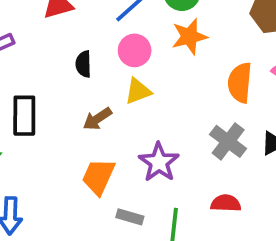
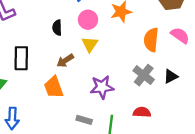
yellow triangle: (138, 91) -> (90, 44), turned -36
purple star: (159, 162) -> (102, 87), turned 30
orange trapezoid: (98, 177) -> (54, 87), moved, turned -45

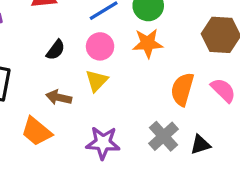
black semicircle: (57, 28) -> (56, 50), turned -152
brown arrow: (65, 61) -> (59, 97), turned 36
orange trapezoid: (54, 87) -> (36, 131), turned -40

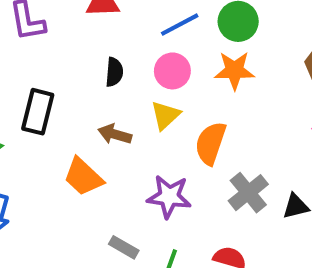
black semicircle: (56, 50) -> (114, 72), turned -35
orange semicircle: (182, 89) -> (211, 143), moved

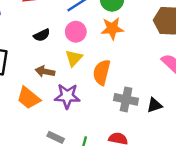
black semicircle: (114, 72) -> (42, 35), turned 63
gray cross: (248, 193) -> (126, 99), turned -35
purple star: (169, 197) -> (67, 96), moved

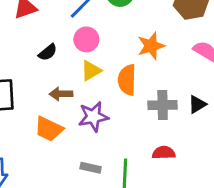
orange star: (112, 28) -> (151, 46), moved
yellow triangle: (74, 58) -> (91, 71), turned 30

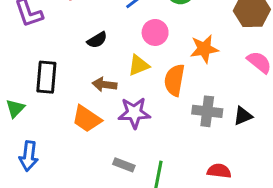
pink circle: (86, 39) -> (155, 32), moved
red semicircle: (164, 153) -> (219, 171), moved

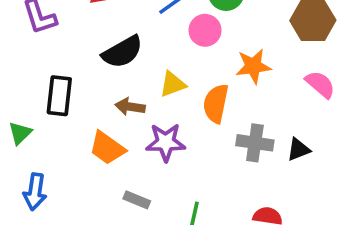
pink circle: (155, 32) -> (205, 30), moved
black semicircle: (97, 40) -> (122, 52), size x1.6
gray rectangle: (124, 165) -> (137, 200), moved

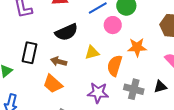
brown arrow: (130, 107) -> (59, 61), moved
purple star: (166, 142) -> (98, 93), moved
black triangle: (299, 149) -> (160, 87), moved

